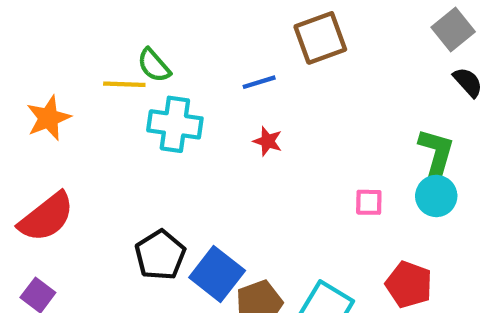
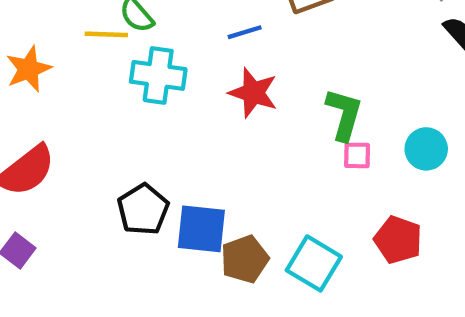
red star: (268, 141) -> (253, 93), size x1.6
green L-shape: (436, 154) -> (344, 114), moved
blue square: (217, 274) -> (201, 229), turned -32

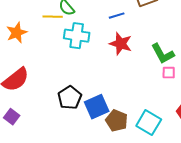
green L-shape: (344, 114) -> (163, 54), turned 135
blue square: (201, 229) -> (97, 107), turned -30
brown pentagon: (245, 259) -> (117, 121), turned -30

